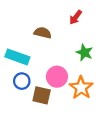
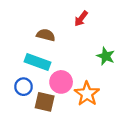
green star: (84, 53) -> (106, 56), moved
cyan rectangle: (17, 57) -> (38, 62), moved

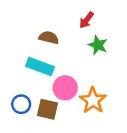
green star: (106, 56) -> (98, 45), moved
blue circle: (23, 87) -> (21, 104), moved

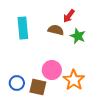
brown semicircle: (49, 38) -> (56, 30), moved
cyan rectangle: (40, 66) -> (23, 28), moved, turned 65

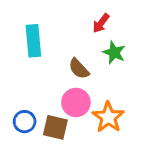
brown semicircle: (56, 30) -> (79, 69), moved, turned -147

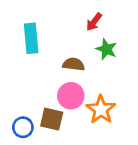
brown semicircle: (79, 69) -> (74, 64), turned 140
blue circle: (25, 122) -> (23, 127), moved

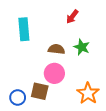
green star: (106, 49) -> (82, 47), moved
orange star: (101, 109) -> (88, 93), moved

